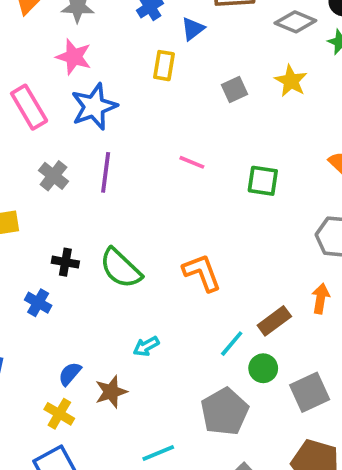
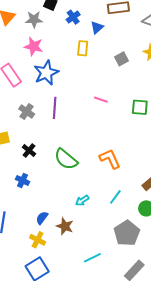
black cross: (65, 262) -> (29, 151), moved, turned 32
cyan line: (232, 344) -> (115, 197), moved
brown star: (111, 392) -> (65, 226), turned -30

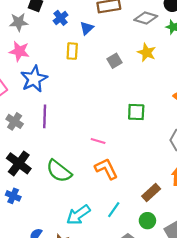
pink line: (101, 100) -> (98, 141), moved
black cross: (29, 151) -> (19, 163), size x1.6
cyan arrow: (82, 200) -> (78, 215), size x1.6

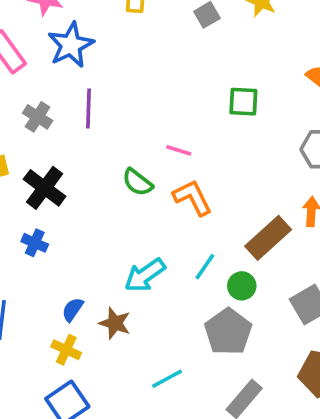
green semicircle: (59, 171) -> (137, 182), moved, size x0.7
brown rectangle: (151, 193) -> (268, 238), size x1.4
green circle: (147, 221) -> (242, 286), moved

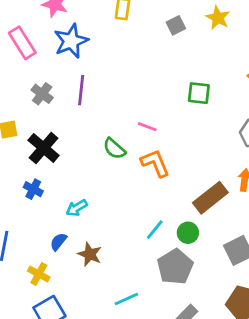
cyan line: (205, 267) -> (155, 230), moved
cyan arrow: (145, 275) -> (77, 208), moved, size x0.7
yellow cross: (66, 350) -> (39, 274), moved

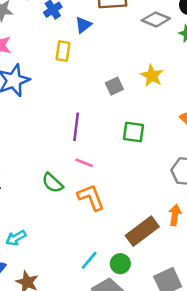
yellow star: (218, 18) -> (152, 76), moved
gray square: (176, 25) -> (114, 86), moved
purple line: (81, 90) -> (76, 127), moved

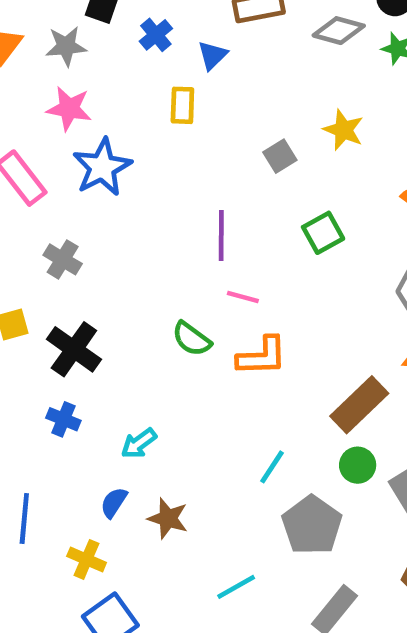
green square: (133, 132) -> (323, 233), turned -30
orange L-shape: (91, 197) -> (262, 356), turned 116
green circle: (120, 264) -> (358, 465), moved

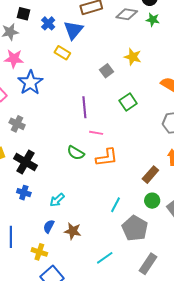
blue triangle: (212, 55) -> (73, 30), size x1.5
yellow rectangle: (182, 105) -> (62, 53), turned -56
brown rectangle: (359, 405) -> (150, 175), size x0.7

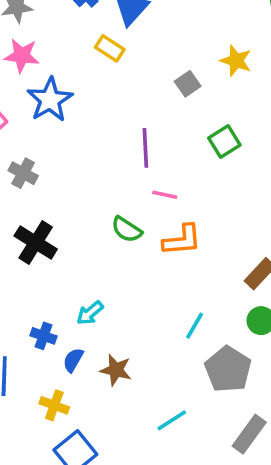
blue cross: (24, 193) -> (43, 336), moved

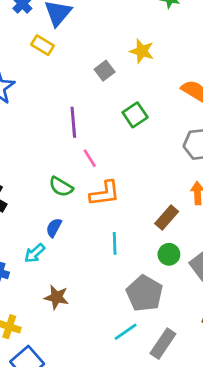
pink line: (165, 195) -> (90, 158), turned 48
cyan line: (195, 326) -> (115, 243), moved, turned -30
blue semicircle: (73, 360) -> (54, 228), moved
cyan line: (172, 420) -> (126, 332), moved

